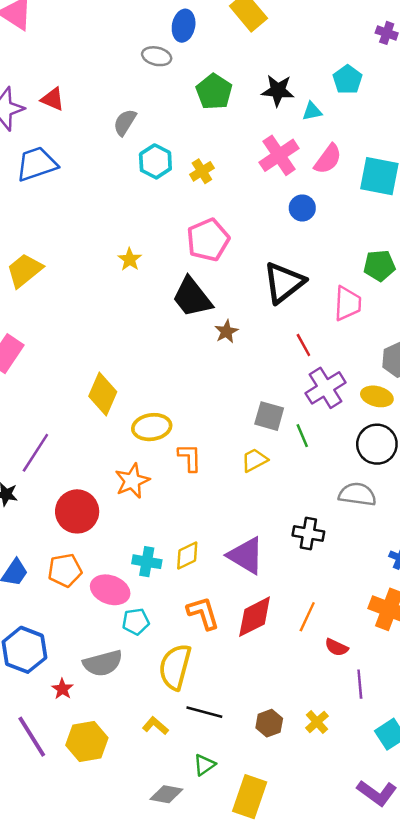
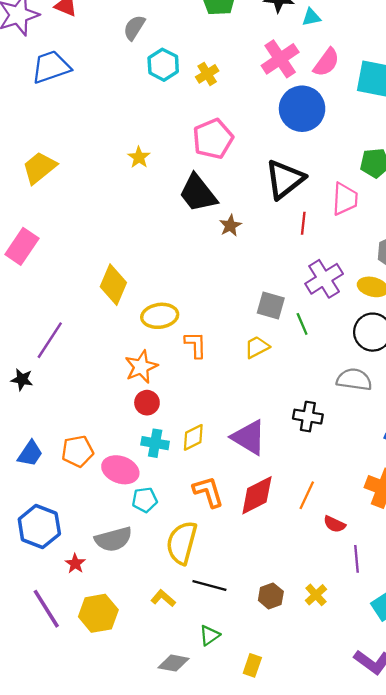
blue circle: (302, 208) -> (302, 109), size x1.8
red line: (303, 345) -> (303, 223), moved, turned 35
red circle: (77, 511) -> (147, 403), moved, size x0.6
yellow rectangle: (250, 797) -> (252, 665), size x0.6

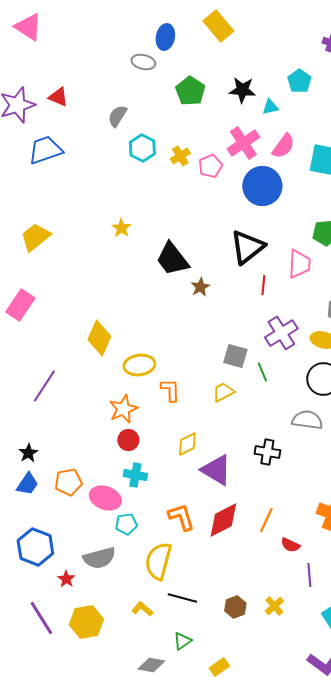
pink pentagon: (213, 139) -> (210, 166), moved, size x0.7
black star: (22, 380) -> (28, 453), moved, turned 30
yellow diamond: (193, 437) -> (187, 444), moved
yellow rectangle: (252, 665) -> (219, 667), turned 36

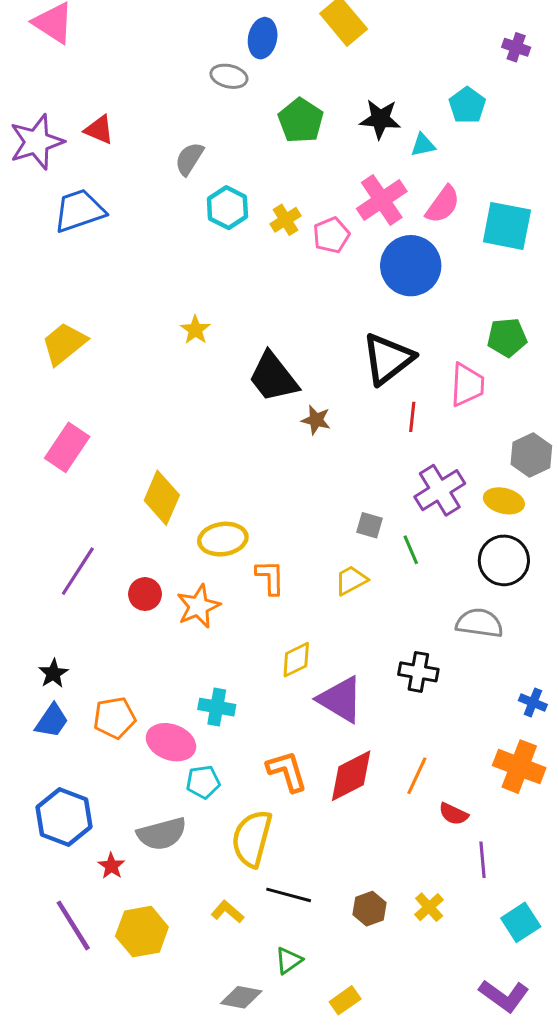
brown star: (200, 287) -> (316, 420), turned -30
pink rectangle: (20, 305) -> (67, 447), moved
gray square: (235, 356) -> (369, 525), size x0.7
red circle: (128, 440) -> (145, 594), moved

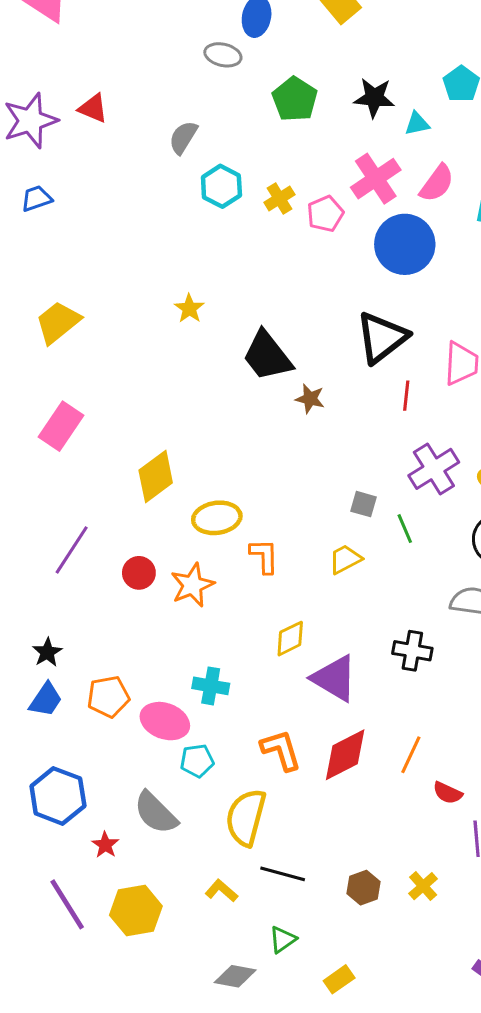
blue trapezoid: (79, 211) -> (37, 199), moved, size x0.6
yellow diamond: (162, 498) -> (156, 477), turned 30
gray semicircle: (162, 834) -> (156, 813), turned 60

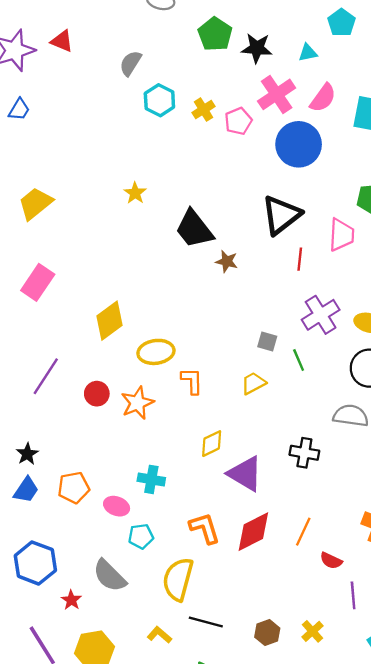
black star: (374, 98) -> (257, 48), moved
blue trapezoid: (37, 199) -> (19, 110), turned 140
pink ellipse: (165, 721) -> (117, 506), size x0.7

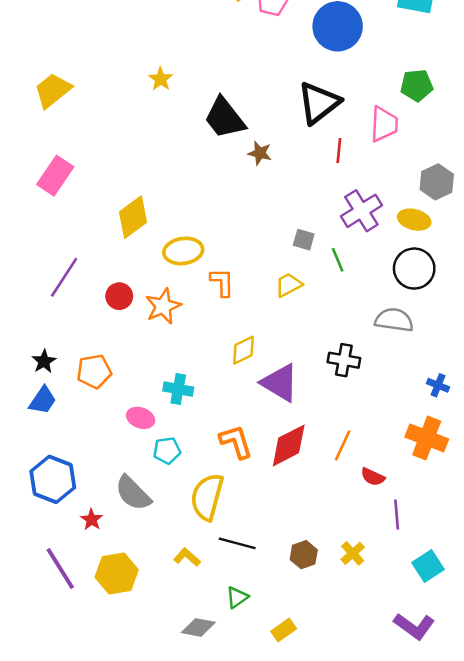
orange pentagon: (74, 488) -> (94, 371), moved

